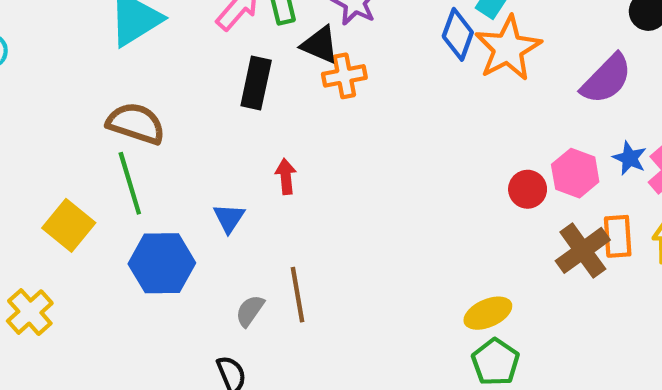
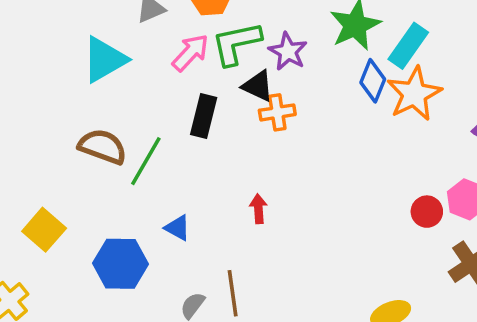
red arrow: (286, 177) -> (258, 209), moved
green line: (130, 183) -> (146, 161), moved, turned 45
blue triangle: (229, 218) -> (178, 228), turned -36

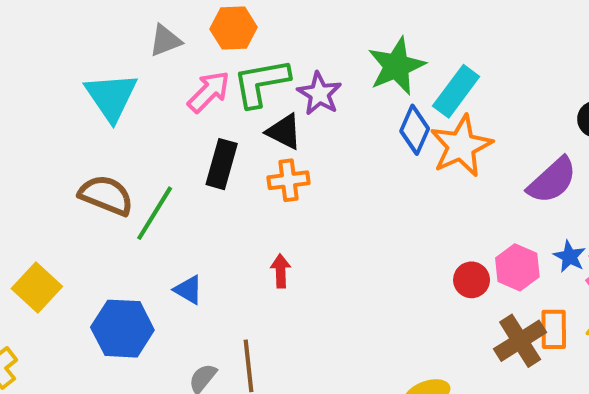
cyan triangle: (104, 60) -> (111, 97), turned -36
orange cross: (277, 112) -> (289, 180), moved

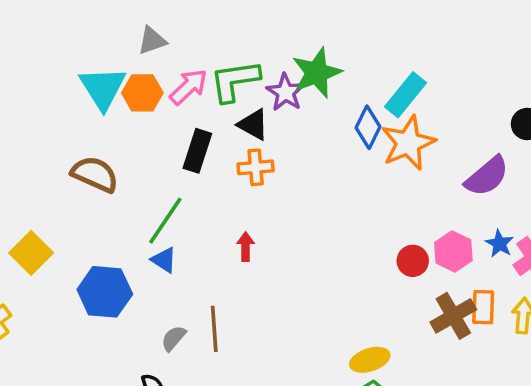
orange hexagon: (234, 28) -> (142, 93), moved
green star: (396, 66) -> (317, 73), moved
green line: (155, 213) -> (165, 221), moved

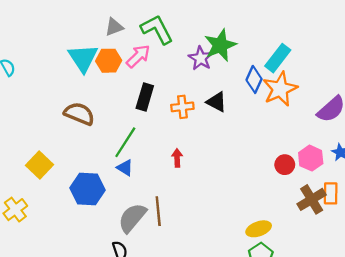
green L-shape: (235, 81) -> (157, 29), moved, turned 72
black triangle: (253, 125) -> (217, 102), moved
gray semicircle: (174, 338) -> (132, 218), size x1.8

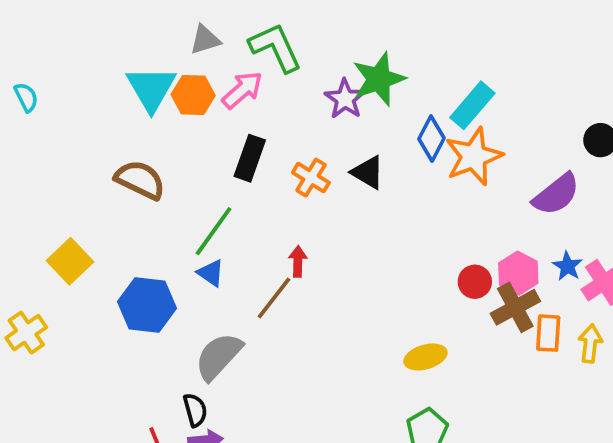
orange cross: (182, 107) -> (311, 178), turned 35
brown cross: (312, 199) -> (515, 307), moved
brown line: (158, 211) -> (274, 298), moved, turned 40
yellow ellipse: (259, 229) -> (425, 357), moved

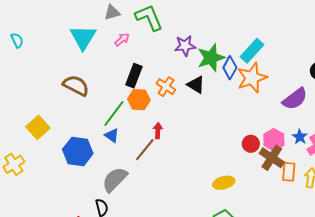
green star: (379, 79) -> (211, 58), moved
pink arrow: (242, 90) -> (122, 40), moved, size x0.7
orange hexagon: (193, 95) -> (139, 100), moved
purple star: (345, 99) -> (185, 46), turned 30
brown cross: (515, 307) -> (272, 158), turned -30

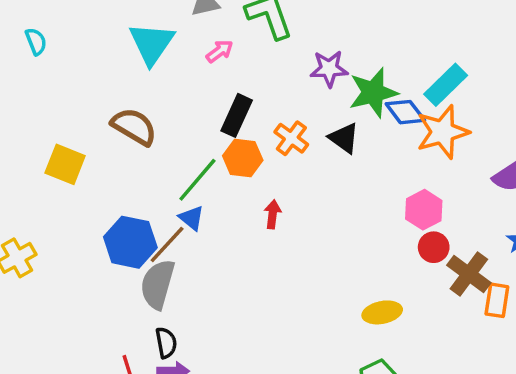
blue diamond: (230, 68) -> (405, 112), turned -70
yellow square: (38, 127) -> (65, 164), moved, turned -30
pink hexagon: (274, 140) -> (424, 210), moved
brown line: (145, 150) -> (167, 244), moved
gray semicircle: (115, 180) -> (158, 284), moved, turned -32

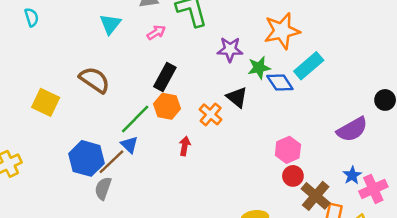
cyan triangle: (152, 43) -> (110, 24), size x0.7
green star: (373, 92) -> (259, 68), size x0.7
orange star: (443, 132) -> (282, 31), moved
orange cross: (291, 138) -> (211, 114), moved
gray semicircle: (158, 284) -> (103, 188), size x0.7

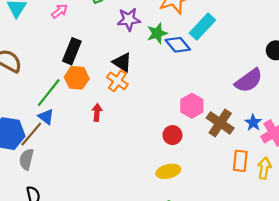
black triangle: (237, 97) -> (122, 62), moved
red circle: (293, 176) -> (172, 135), moved
brown cross: (316, 196) -> (220, 123), moved

